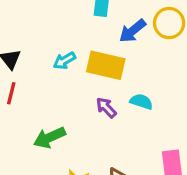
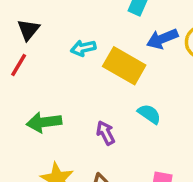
purple arrow: (106, 108) -> (106, 133), moved

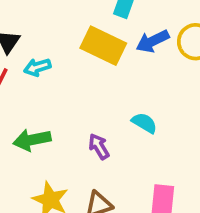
cyan arrow: (83, 48) -> (37, 67), moved
yellow rectangle: (124, 66) -> (103, 46), moved

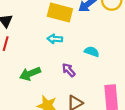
cyan arrow: (37, 67) -> (55, 39), moved, turned 32

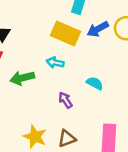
green arrow: (30, 74) -> (22, 78), moved

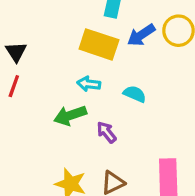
green arrow: (22, 78) -> (70, 115), moved
cyan semicircle: (95, 83) -> (135, 94), moved

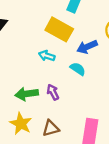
blue arrow: (141, 35) -> (87, 47), moved
green arrow: (70, 115) -> (27, 94), moved

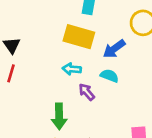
purple arrow: (53, 92) -> (87, 92), moved
green arrow: (27, 94) -> (59, 116), turned -70

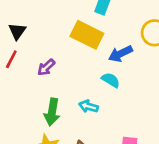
cyan arrow: (72, 69) -> (88, 106), moved
purple arrow: (87, 92) -> (46, 67), moved, turned -102

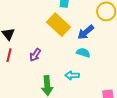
yellow rectangle: (87, 35) -> (59, 25), turned 30

